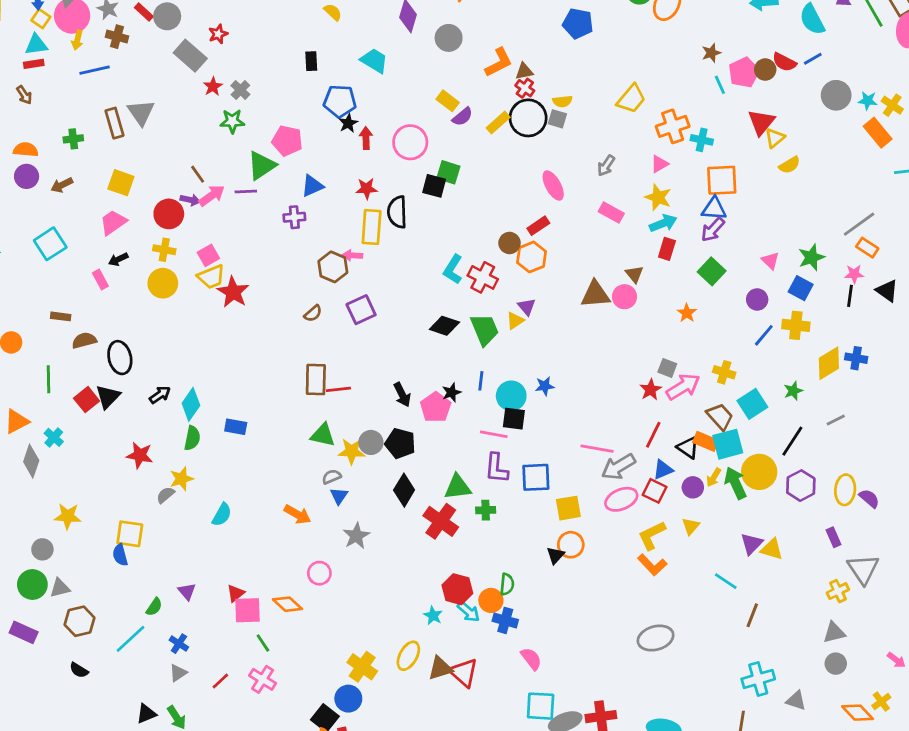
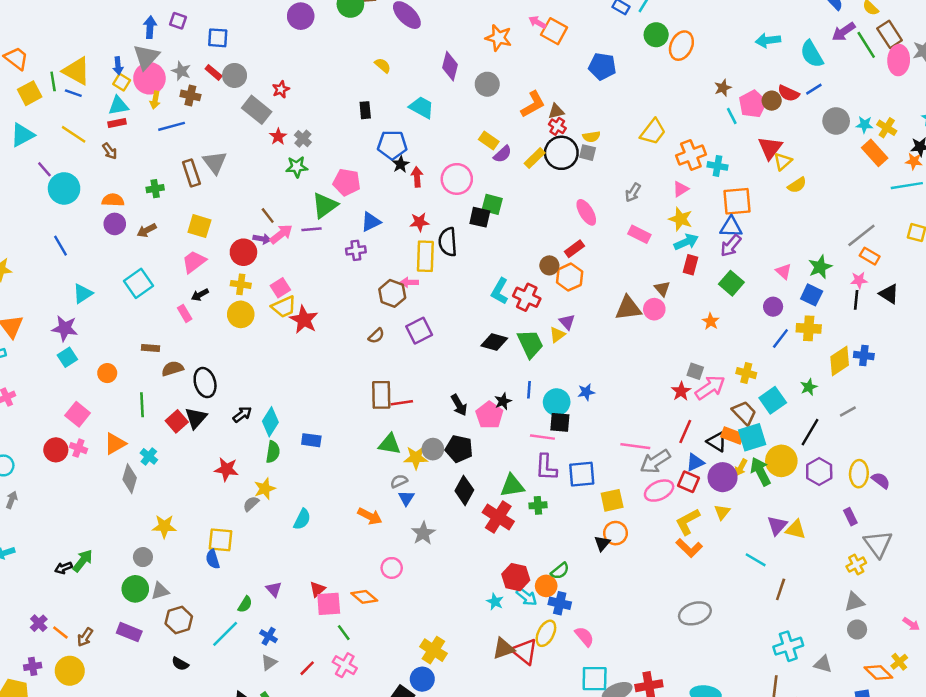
purple circle: (693, 487) -> (723, 477), size x1.5
green semicircle: (507, 584) -> (560, 571), turned 48
yellow ellipse: (408, 656) -> (546, 633), moved

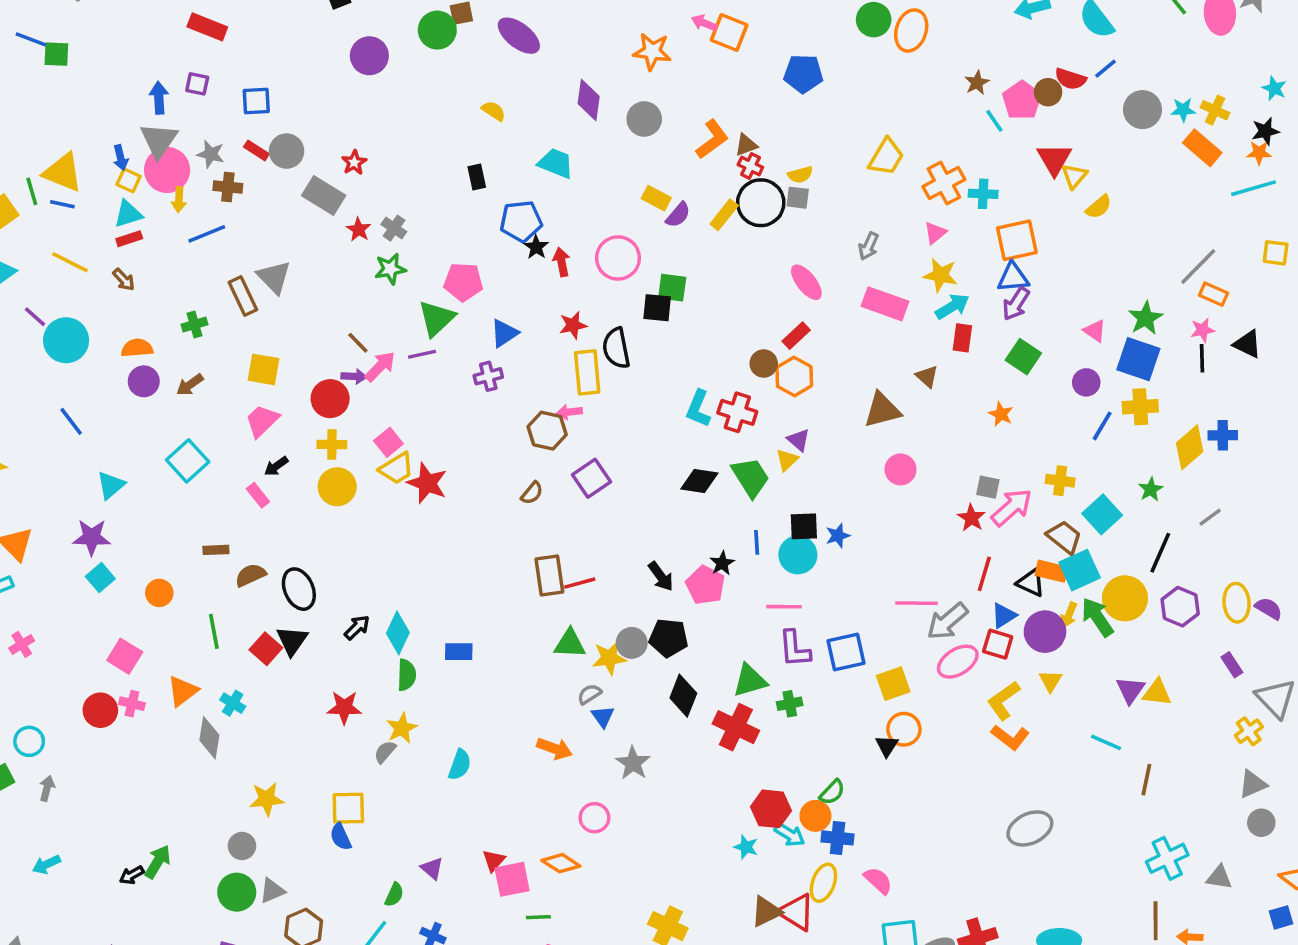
pink rectangle: (639, 234) -> (885, 304), size x1.4
blue square: (812, 295) -> (1138, 359), size x1.4
pink circle: (654, 309) -> (901, 469), moved
black square: (560, 422) -> (804, 526), moved
green line: (344, 633) -> (538, 917), turned -49

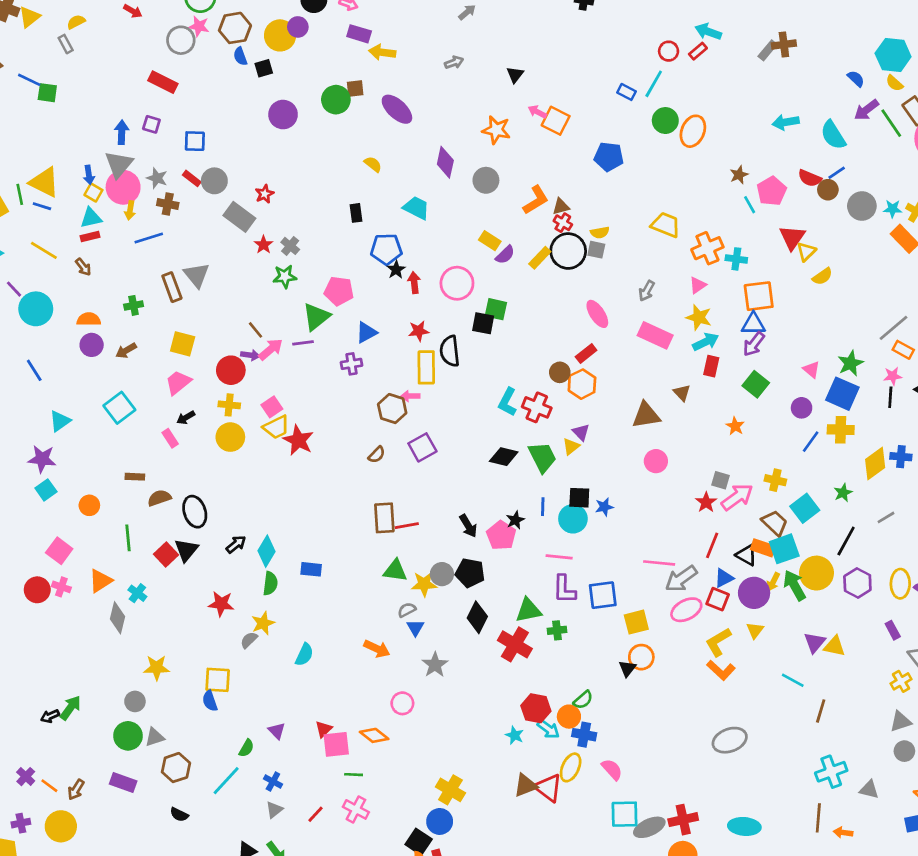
brown circle: (1048, 92) -> (828, 190), moved
yellow trapezoid: (886, 157) -> (666, 225), turned -104

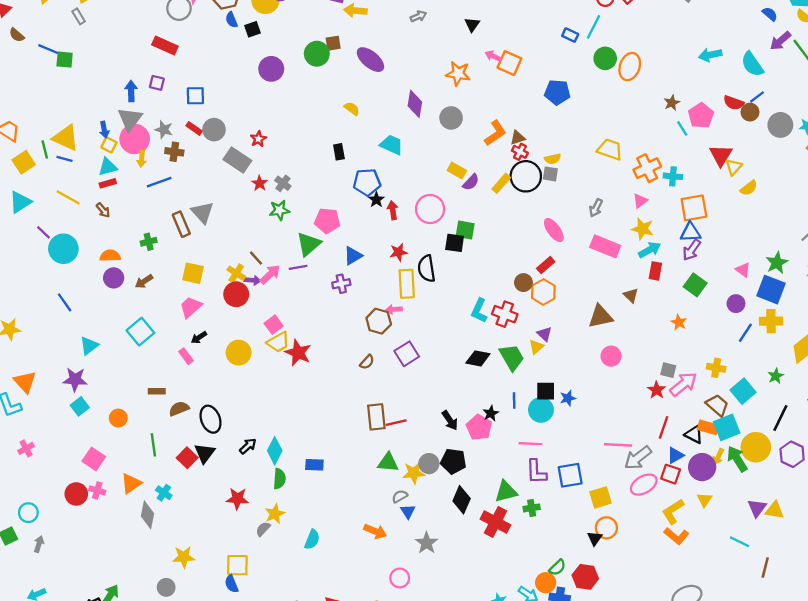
yellow cross: (229, 405) -> (236, 273), moved, turned 30
red hexagon: (536, 708) -> (585, 577), moved

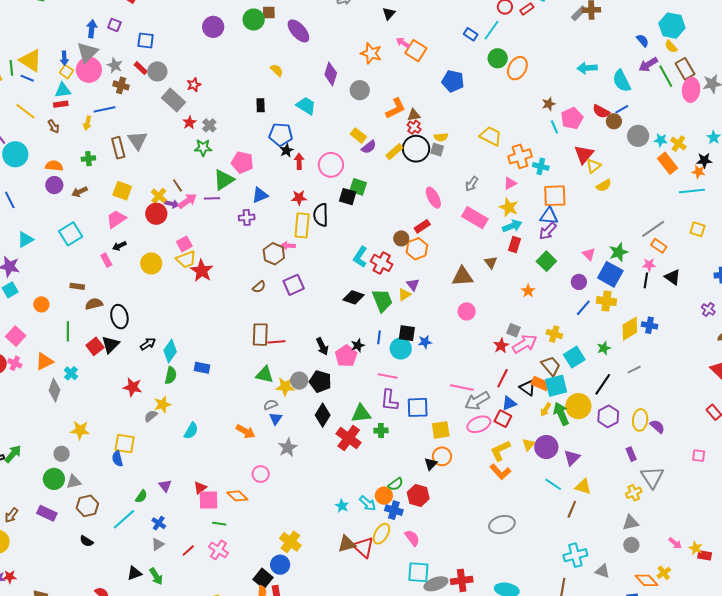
yellow arrow: (142, 159) -> (87, 123), moved
purple circle: (702, 467) -> (546, 447), moved
yellow triangle: (775, 510) -> (583, 487), moved

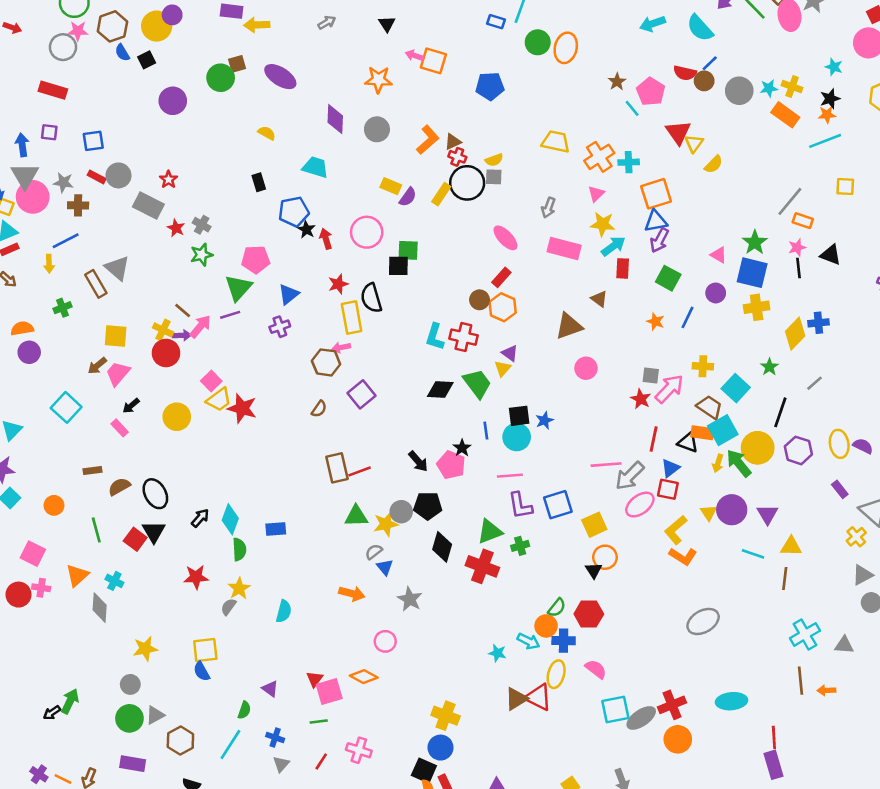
brown arrow: (80, 192) -> (97, 366), moved
blue line: (583, 308) -> (688, 317), moved
green line: (219, 524) -> (319, 722), moved

